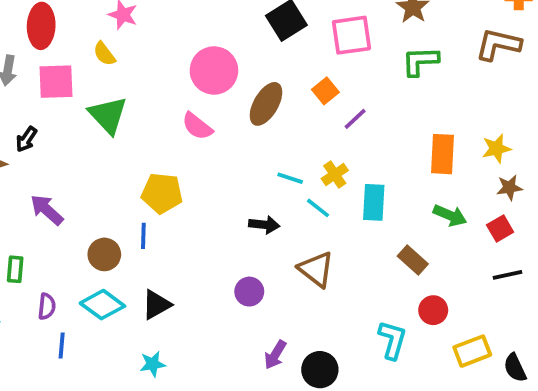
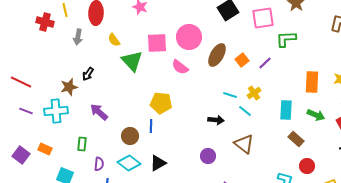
yellow semicircle: (104, 54) -> (114, 40), moved
green L-shape: (420, 61) -> (286, 39), moved
pink square: (56, 82) -> (157, 43), moved
orange square: (325, 91) -> (242, 60), moved
cyan rectangle: (374, 202) -> (286, 110), moved

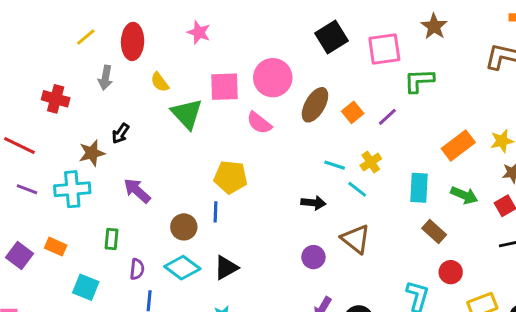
yellow line: (65, 10) -> (86, 37), turned 64
red cross: (45, 22) -> (56, 99), moved
orange rectangle: (312, 82) -> (458, 146), turned 50
purple circle: (208, 156) -> (313, 257), moved

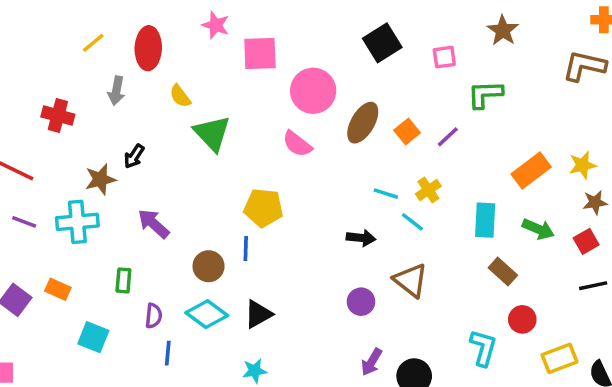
pink star: (199, 32) -> (216, 25), moved
pink square: (384, 49) -> (444, 57), size x0.6
pink square: (225, 87) -> (260, 54), moved

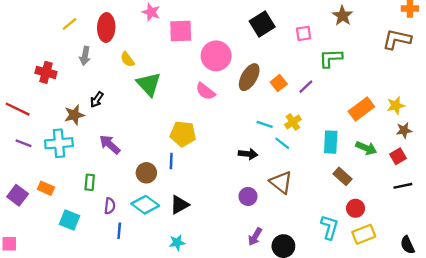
yellow rectangle: (560, 358) -> (364, 234), moved

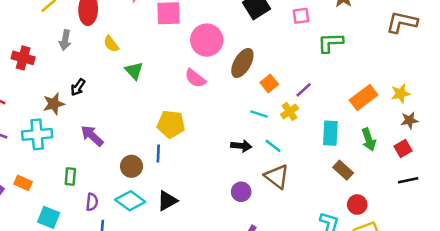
orange square: (279, 83) -> (269, 83), moved
green triangle: (149, 84) -> (134, 71), size x0.7
purple line: (306, 87) -> (304, 90), moved
cyan line: (282, 143) -> (273, 146), moved
green arrow: (366, 148) -> (369, 140), turned 48

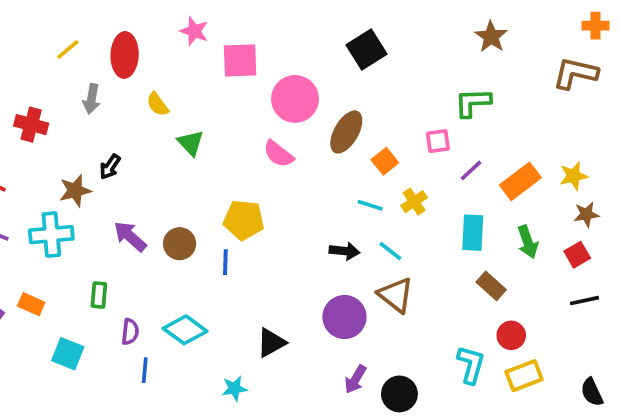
pink square: (301, 16) -> (438, 141), moved
purple line: (304, 90) -> (471, 170), moved
brown circle: (131, 166) -> (180, 244), moved
purple circle: (241, 192) -> (344, 317), size x1.5
black triangle: (167, 201) -> (271, 343), moved

